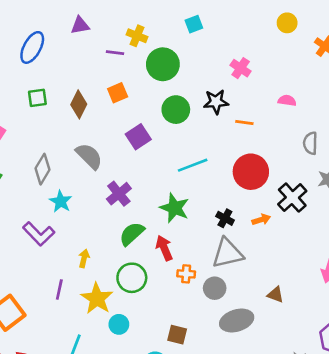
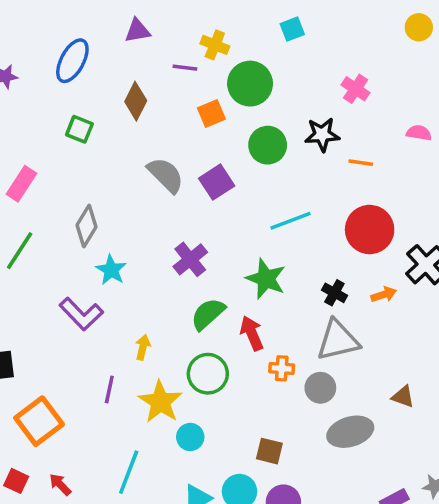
orange square: (118, 93) -> (211, 113), moved
green square: (37, 98) -> (79, 129), turned 30
brown diamond: (79, 104) -> (136, 101), moved
gray semicircle: (89, 156) -> (166, 175), moved

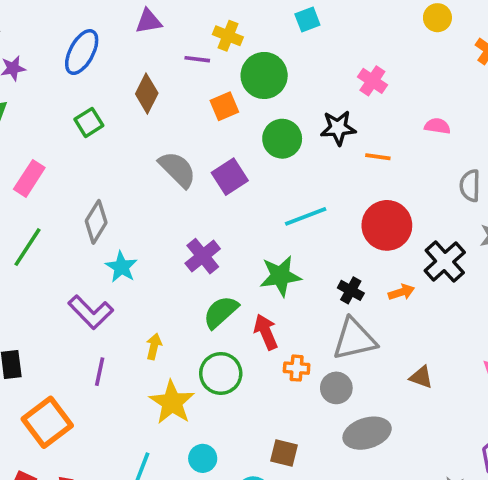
green square: (79, 129) -> (89, 122), turned 36
green star: (266, 279) -> (280, 276), turned -30
purple line: (109, 390) -> (100, 372), moved
brown triangle: (403, 397) -> (421, 377), moved
cyan circle: (190, 437) -> (203, 458), moved

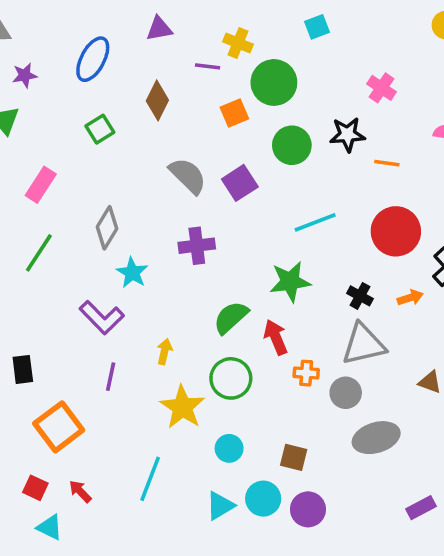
purple cross: (203, 256) -> (197, 246), moved, turned 32
cyan circle: (203, 458) -> (229, 448), moved

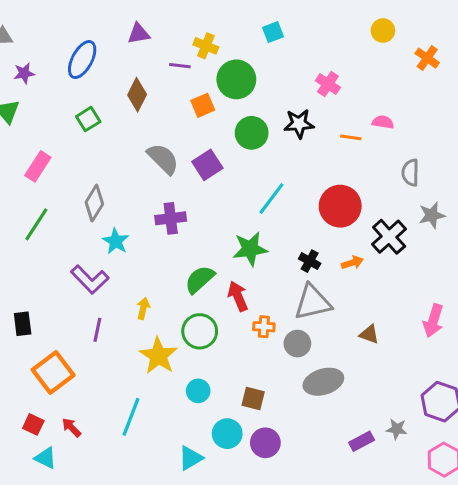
orange line: (387, 163) -> (351, 137), moved
cyan line: (315, 222) -> (271, 198), turned -32
cyan triangle: (220, 506) -> (191, 458), moved

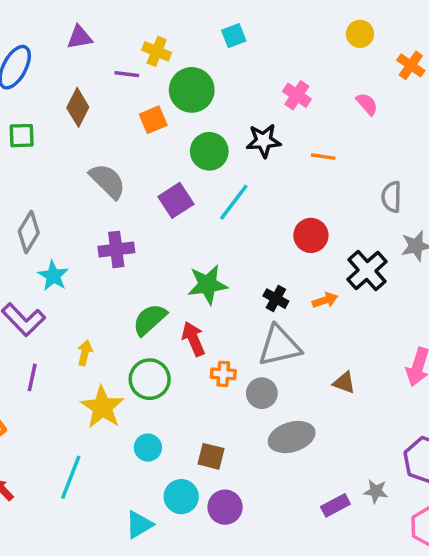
green square: (88, 119) -> (22, 136), turned 30
pink semicircle: (383, 122) -> (367, 104), moved, turned 40
purple square: (207, 165) -> (176, 200), moved
cyan line: (271, 198) -> (234, 202), moved
red circle: (340, 206) -> (311, 235), size x0.7

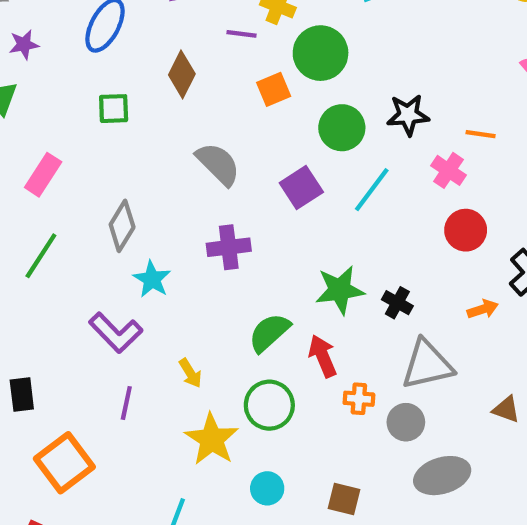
pink cross: (297, 95) -> (449, 170), moved
black cross: (276, 299) -> (397, 303), moved
yellow arrow: (85, 353) -> (190, 373), turned 135

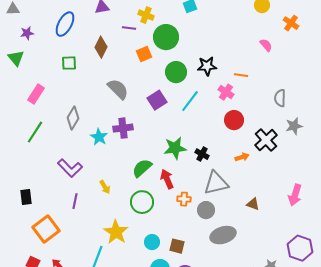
cyan star: (152, 279) -> (99, 137), moved
yellow star: (212, 439) -> (116, 232), moved
cyan circle: (267, 488) -> (152, 242), moved

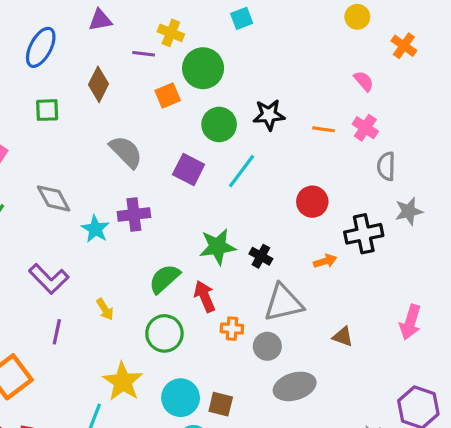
pink cross: (226, 92) -> (365, 128), moved
purple square: (157, 100) -> (189, 169), turned -30
gray diamond: (73, 118) -> (54, 198), turned -60
black cross: (266, 140) -> (364, 234), turned 30
cyan circle: (152, 242) -> (181, 398), size x1.5

